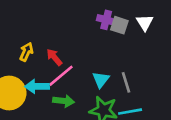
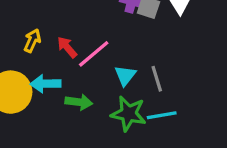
pink line: (61, 76) -> (94, 54), moved

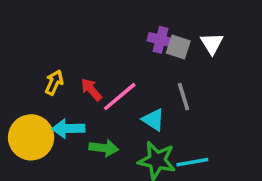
cyan triangle: (125, 75) -> (153, 120), turned -35
gray line: (157, 79) -> (184, 97), moved

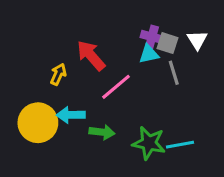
red arrow: (91, 90) -> (91, 56), moved, size x1.5
gray line: (184, 97) -> (174, 73), moved
cyan triangle: (153, 120) -> (149, 54), moved, turned -45

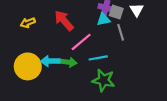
yellow arrow: (58, 74) -> (28, 23), moved, turned -136
green arrow: (102, 132) -> (68, 62), moved
cyan line: (180, 145) -> (98, 58), moved

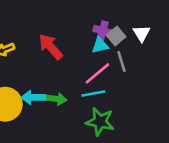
gray square: (116, 12) -> (116, 36), turned 32
pink line: (81, 42) -> (97, 73), moved

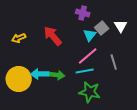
purple cross: (103, 31) -> (83, 13), moved
cyan triangle: (100, 45) -> (90, 35), turned -40
gray line: (121, 61) -> (114, 62), moved

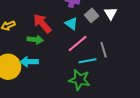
cyan triangle: (90, 35) -> (71, 24), moved, turned -32
cyan line: (85, 71) -> (87, 61), moved
green arrow: (57, 75) -> (35, 40), moved

